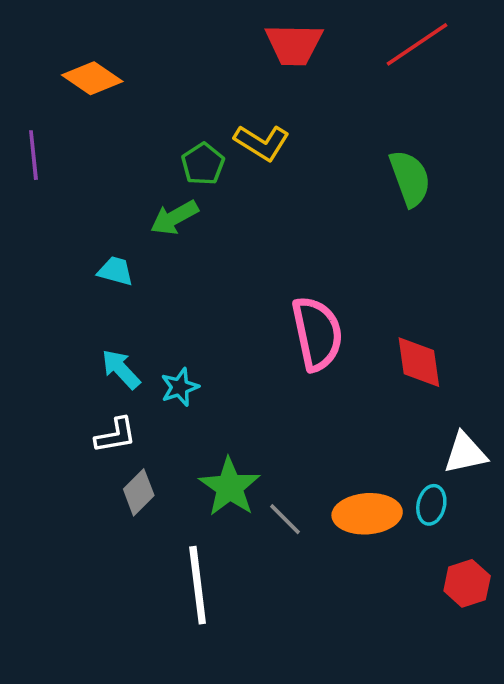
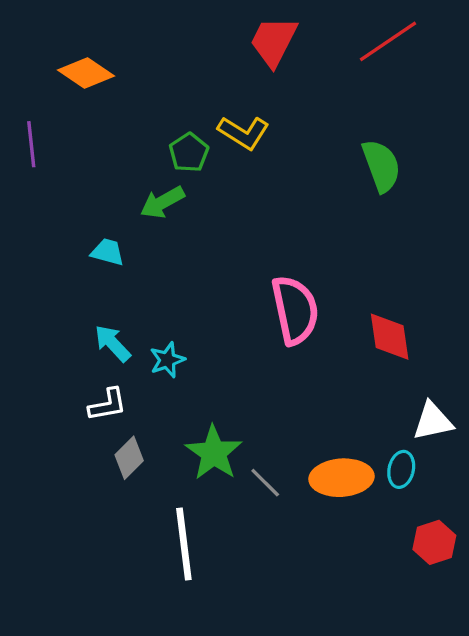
red trapezoid: (294, 44) -> (273, 41), turned 116

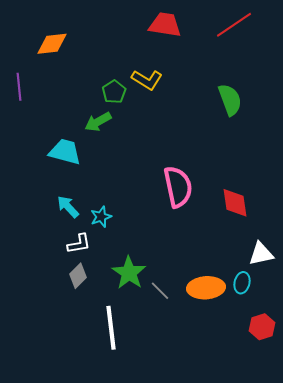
red trapezoid: (273, 41) -> (165, 25), turned 72
orange diamond: (86, 73) -> (52, 44), turned -40
cyan trapezoid: (108, 252) -> (65, 152), size x1.6
white L-shape: (108, 405) -> (79, 244), moved

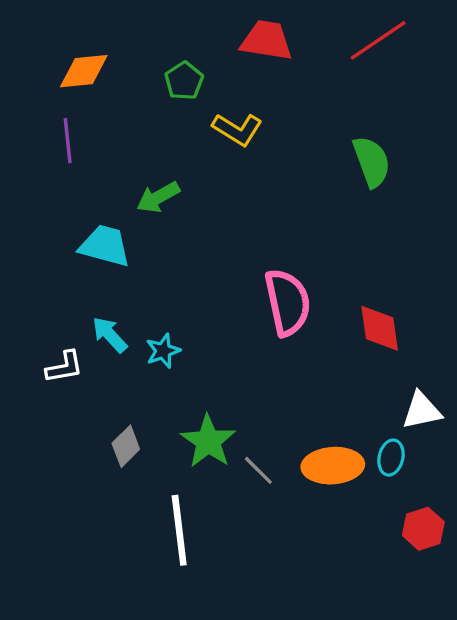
purple line: (19, 87) -> (68, 141), moved
green pentagon: (114, 92) -> (184, 81), moved
white L-shape: (79, 244) -> (64, 367), moved

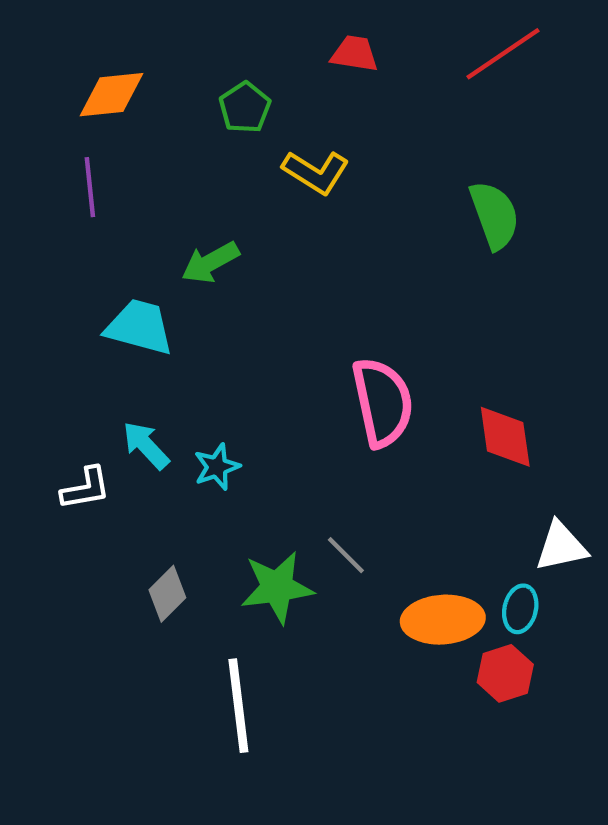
red trapezoid: (266, 40) -> (355, 54), size x0.7
green star: (208, 441) -> (277, 587), turned 30
gray line: (258, 470) -> (346, 555), moved
red hexagon: (423, 529) -> (505, 673), moved

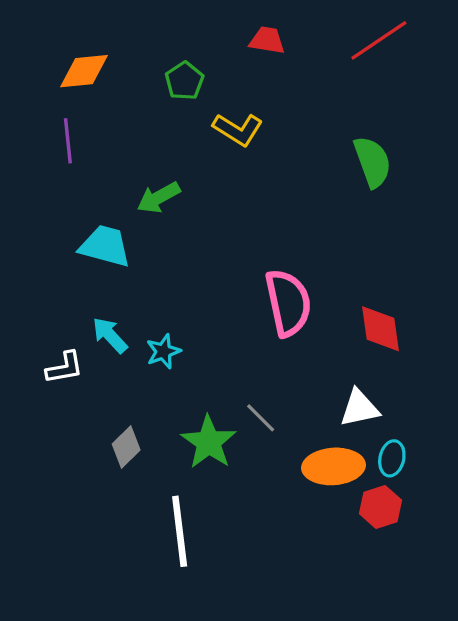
white triangle: (561, 546) -> (359, 408), moved
green star: (277, 587) -> (209, 442), turned -30

